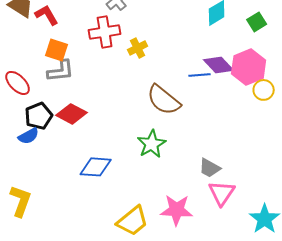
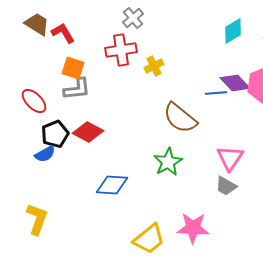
pink triangle: (222, 193) -> (230, 158), moved

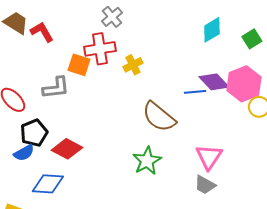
orange square: (73, 68) -> (79, 65), moved
red diamond: (88, 132) -> (67, 149), moved
blue diamond: (112, 185) -> (48, 184), moved

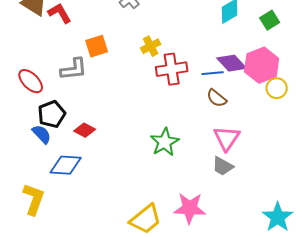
red cross: (100, 49) -> (172, 69), moved
orange square: (79, 65) -> (97, 46), turned -35
brown semicircle: (159, 117) -> (217, 98), moved, size x0.6
red diamond: (67, 149) -> (85, 130), size x0.7
blue semicircle: (24, 153) -> (42, 134), turned -105

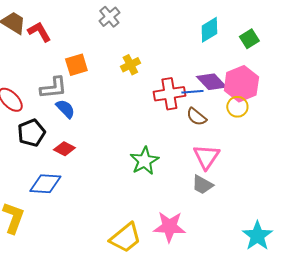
red cross: (172, 69) -> (169, 94), moved
yellow circle: (277, 88) -> (237, 107), moved
blue semicircle: (42, 134) -> (65, 109), moved

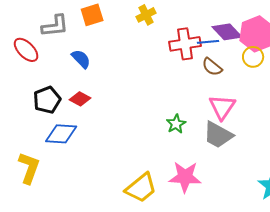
gray L-shape: (53, 88) -> (55, 26), moved
black pentagon: (31, 133) -> (47, 100), moved
green star: (144, 161) -> (176, 124), moved, size x0.7
gray trapezoid: (202, 185) -> (218, 135), size x1.4

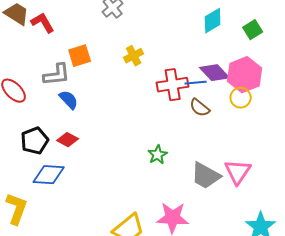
gray L-shape: (55, 26) -> (57, 75), moved
pink triangle: (222, 107) -> (238, 172), moved
green star: (176, 124) -> (158, 155), moved

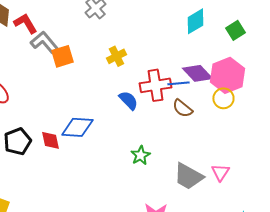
gray L-shape: (57, 75) -> (44, 42), moved, turned -124
blue semicircle: (69, 100) -> (128, 100), moved
red diamond: (68, 140) -> (50, 140), turned 50
pink triangle: (238, 172) -> (220, 172), size x0.7
blue diamond: (49, 175) -> (77, 127), moved

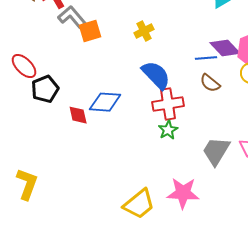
red cross: (155, 85) -> (168, 104), moved
blue semicircle: (128, 100) -> (156, 75), size x1.5
black pentagon: (17, 141) -> (45, 89), moved
gray trapezoid: (188, 176) -> (216, 151), turned 92

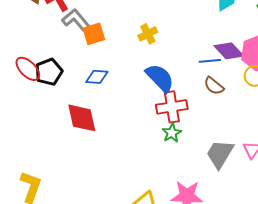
black pentagon: (45, 89) -> (49, 72), moved
blue diamond: (105, 102) -> (97, 77), moved, size x0.7
red diamond: (78, 115) -> (82, 118), size x1.6

